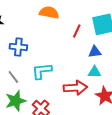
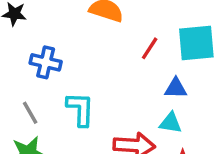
cyan L-shape: (42, 71) -> (80, 109), turned 90

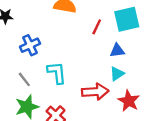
blue cross: (46, 62) -> (30, 45), turned -30
cyan triangle: (171, 123) -> (117, 74), turned -35

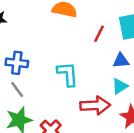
blue cross: (30, 45) -> (17, 63), moved, turned 30
cyan L-shape: (57, 73) -> (68, 74), moved

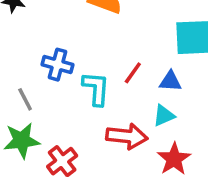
red line: (99, 34) -> (133, 73), moved
blue cross: (17, 63) -> (58, 65), moved

